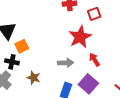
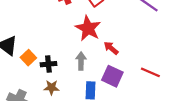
black cross: (12, 62) -> (48, 64), moved
gray arrow: (66, 63) -> (81, 61), turned -70

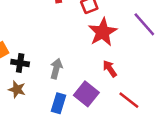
red star: (88, 28) -> (103, 32), moved
red arrow: (111, 48) -> (110, 69), moved

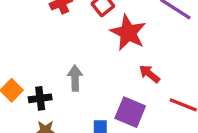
gray arrow: (56, 69) -> (75, 78), moved

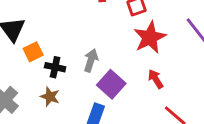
purple square: (130, 112) -> (111, 84), moved

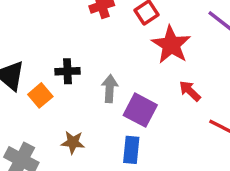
black cross: (55, 67) -> (67, 71), moved

